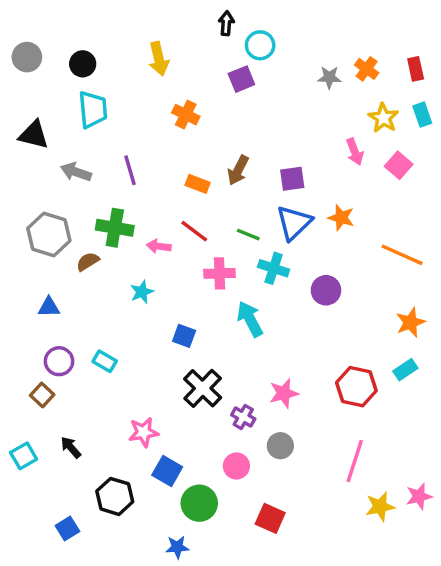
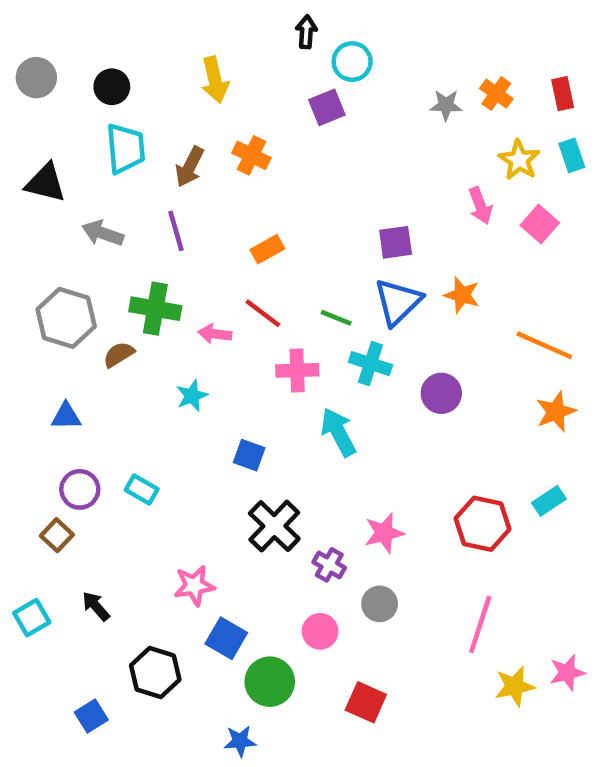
brown arrow: (238, 170) -> (190, 167), moved
orange rectangle: (198, 184) -> (267, 249), turned -50
orange star: (410, 322) -> (556, 412), moved

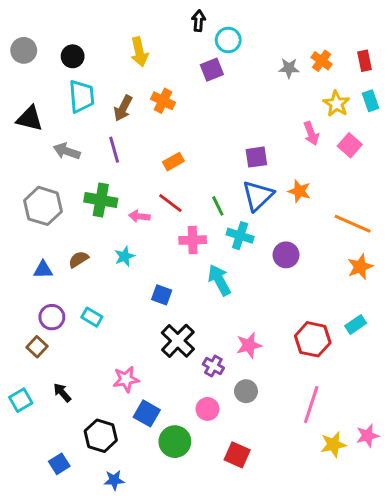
green line: (336, 318) -> (218, 206), turned 42
brown semicircle: (119, 354) -> (79, 259), moved
blue star: (240, 741) -> (114, 480), moved

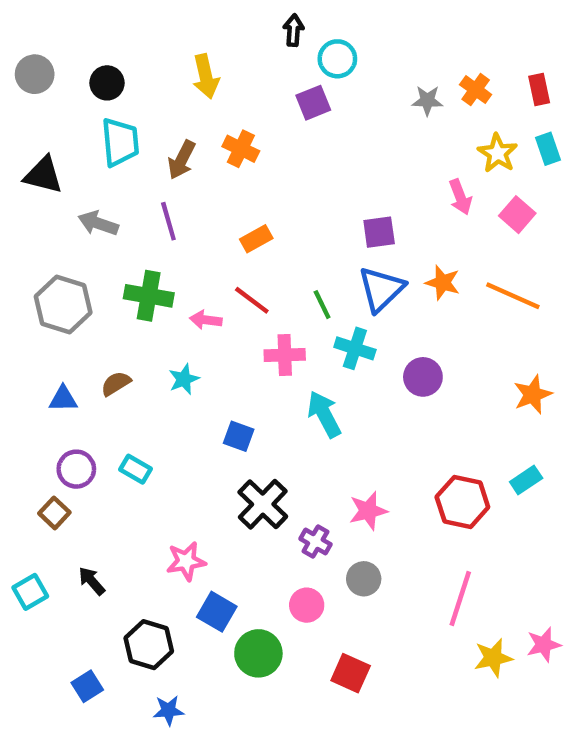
orange line: (353, 224) -> (513, 296), moved

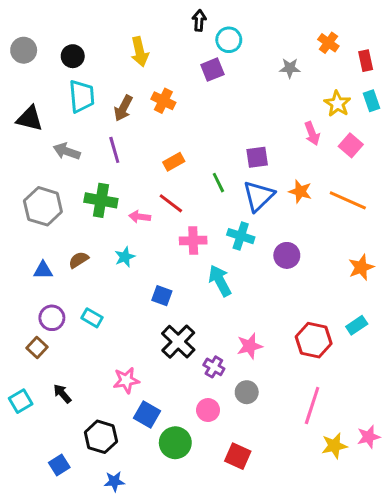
orange cross: (476, 90) -> (328, 43), moved
green line: (322, 305) -> (218, 183), moved

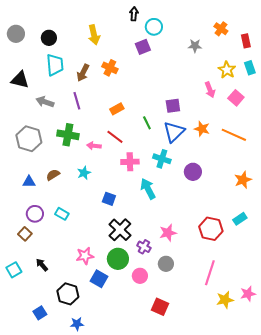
green circle: (175, 443) -> (118, 259), moved

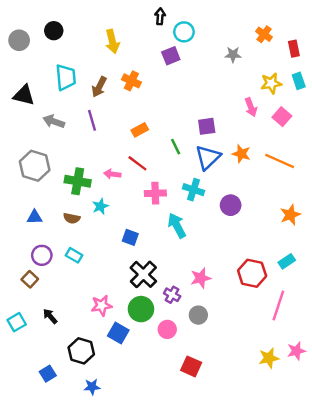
black circle: (49, 38) -> (54, 31), moved
yellow star: (227, 70) -> (271, 83), turned 30
green cross: (68, 135) -> (78, 181), moved
brown semicircle: (53, 175) -> (72, 218), moved, turned -136
pink line: (210, 273) -> (278, 306), moved

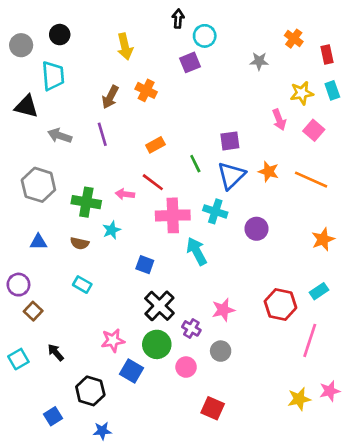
cyan trapezoid: (66, 77) -> (53, 76), moved
pink cross: (155, 193) -> (173, 215), size x1.4
purple circle: (42, 255) -> (18, 285), moved

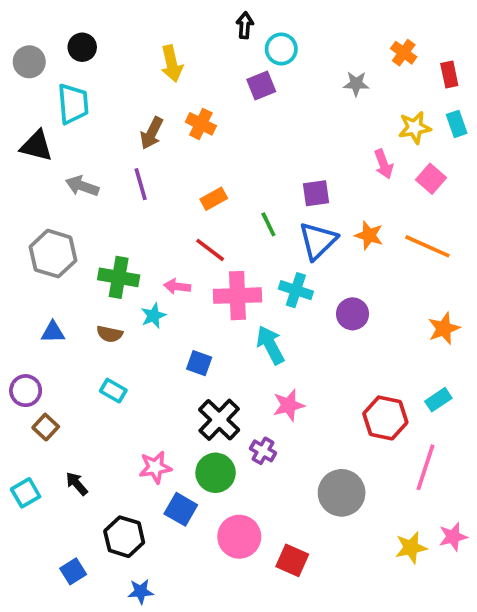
pink arrow: (125, 194) -> (177, 286), moved
pink star: (223, 310) -> (289, 405), moved
gray circle: (221, 351) -> (342, 493), moved, size x1.6
pink circle: (186, 367) -> (239, 537), moved, size x1.5

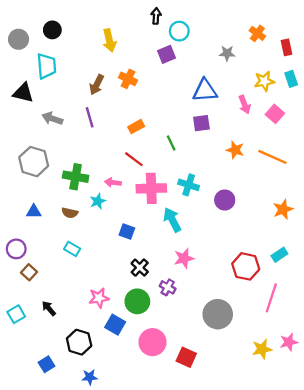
blue triangle: (318, 241) -> (205, 91), moved, turned 40
black cross: (219, 420) -> (140, 268), size x0.7

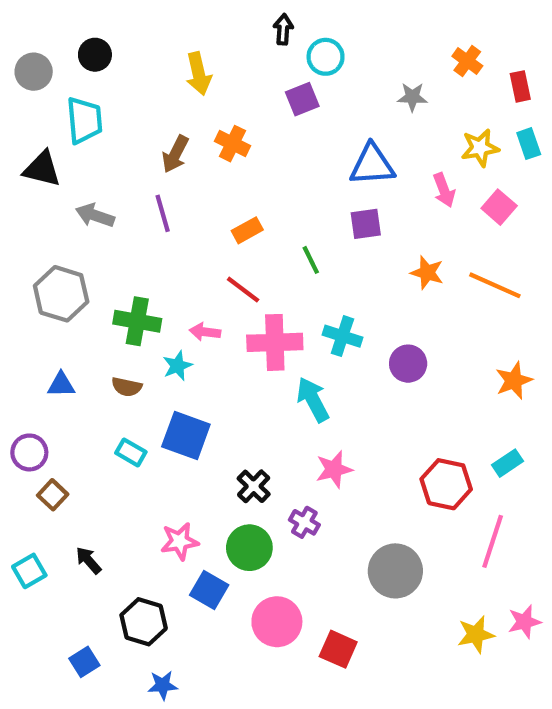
blue square: (127, 231) -> (186, 436), moved, size x1.6

